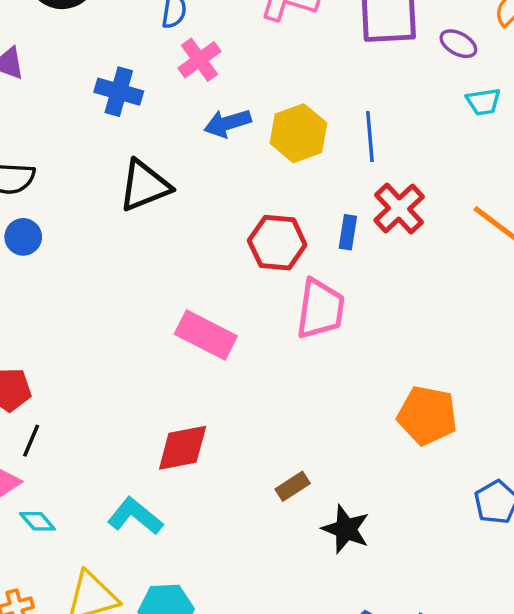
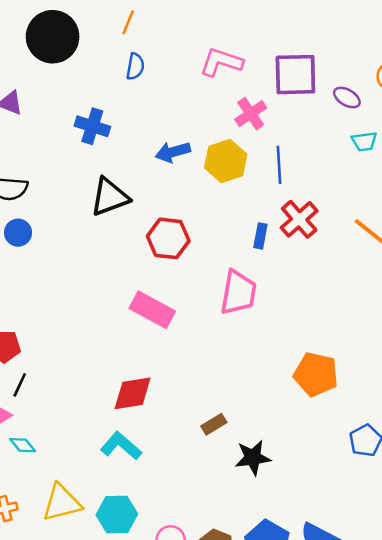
pink cross: (199, 60) -> (251, 114), moved
red hexagon: (277, 243) -> (168, 238), moved
cyan L-shape: (135, 516) -> (121, 446), moved
black star: (346, 529) -> (253, 458), turned -30

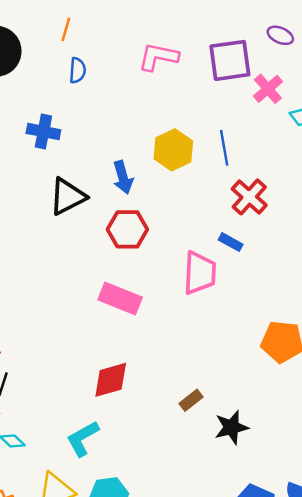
purple ellipse: (347, 97) -> (280, 35), moved
pink cross: (251, 114) -> (268, 89), moved
blue arrow: (173, 152) -> (123, 177), moved, turned -84
blue rectangle: (260, 236) -> (231, 242), moved, turned -65
cyan L-shape: (121, 446) -> (83, 438), moved, turned -63

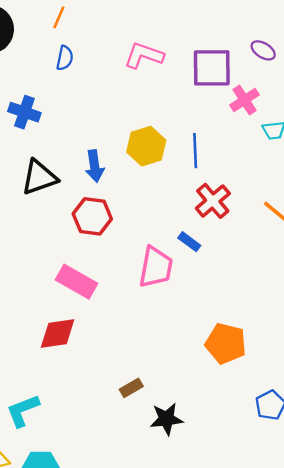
red diamond: (111, 380) -> (58, 333), moved

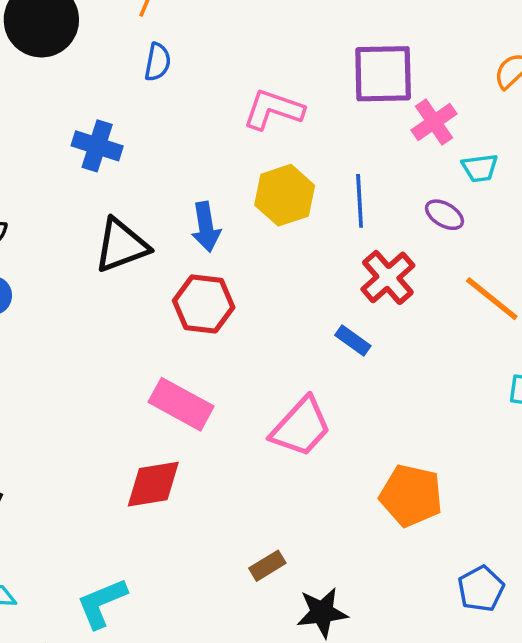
purple ellipse: (263, 50) -> (444, 215), moved
pink L-shape: (144, 55) -> (273, 110), moved
pink trapezoid: (156, 267) -> (301, 427), moved, turned 33

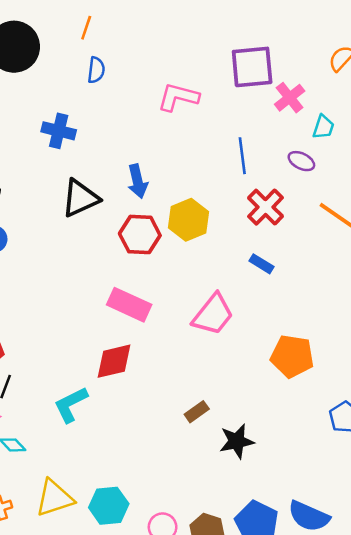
cyan trapezoid: (480, 168) -> (323, 127), turned -60
yellow hexagon: (285, 195) -> (188, 220), moved
blue rectangle: (353, 340) -> (261, 264), moved
cyan L-shape: (102, 603) -> (71, 404), moved

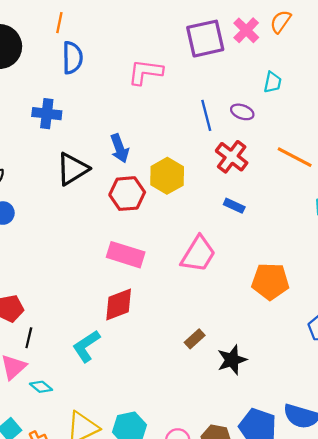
blue semicircle: (96, 70) -> (72, 58), size x1.4
pink cross: (290, 98) -> (246, 30), moved
purple ellipse: (301, 161) -> (242, 112), moved

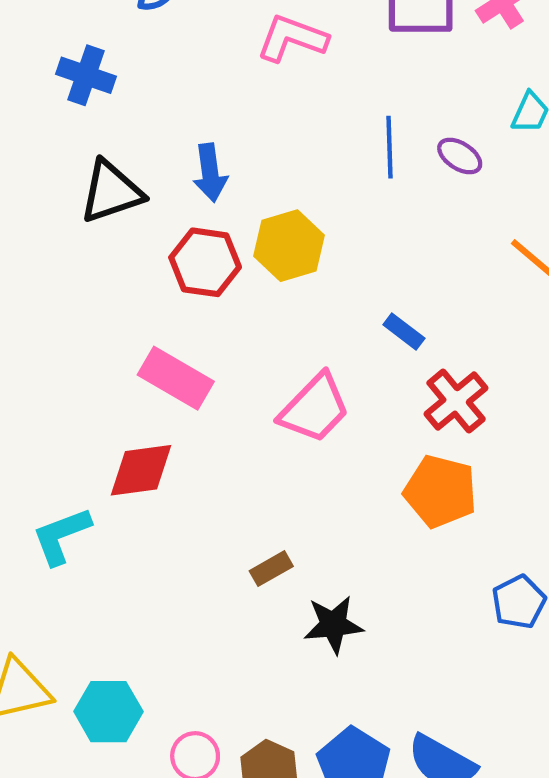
red cross: (232, 157) -> (456, 401), moved

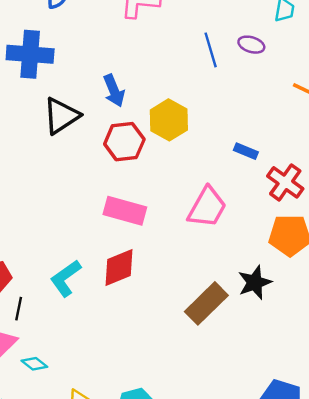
blue cross: (86, 75) -> (30, 54), size x1.4
cyan L-shape: (61, 536) -> (66, 278), moved
brown rectangle: (271, 569) -> (206, 303), size x1.8
black star: (333, 625) -> (255, 282), moved

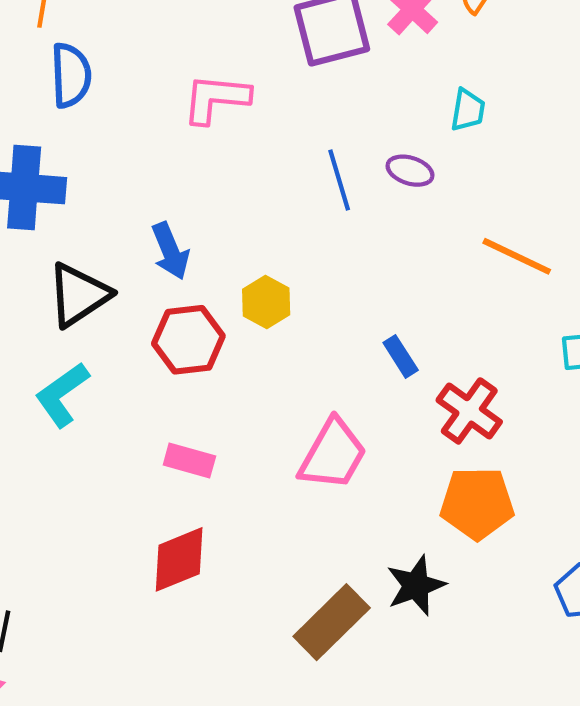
yellow hexagon: (169, 120) -> (266, 302), size x0.7
blue rectangle: (246, 151) -> (401, 356), turned 35
pink rectangle: (125, 211) -> (189, 461), size x0.7
cyan L-shape: (66, 278) -> (62, 395), moved

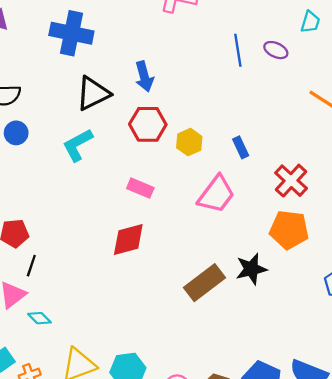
yellow hexagon: (266, 302) -> (189, 142), moved
blue rectangle: (401, 356) -> (241, 147), moved

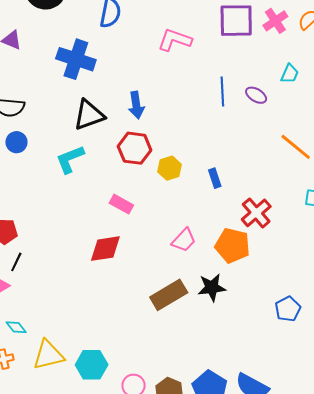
pink trapezoid: (216, 194) -> (184, 240), moved, size x0.7
orange pentagon: (289, 230) -> (232, 246), moved
cyan diamond: (39, 318) -> (16, 327), moved

